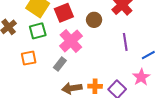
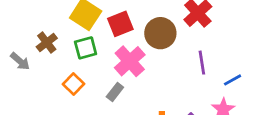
brown circle: (94, 20) -> (160, 33), size x1.5
orange square: (29, 58) -> (74, 84), turned -35

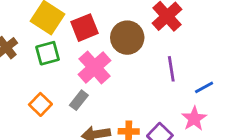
orange square: (74, 84) -> (40, 104), moved

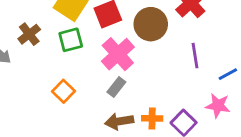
gray rectangle: (79, 100) -> (116, 87), moved
pink star: (194, 119) -> (218, 106), turned -30

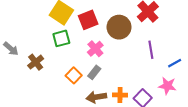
brown cross: (29, 34) -> (36, 62), moved
pink cross: (118, 54) -> (95, 49), size x0.7
orange square: (64, 91) -> (74, 75), moved

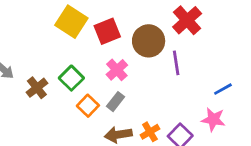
green square: (61, 38) -> (71, 78), moved, turned -30
purple line: (151, 50) -> (176, 63), moved
orange cross: (120, 95) -> (150, 132), turned -32

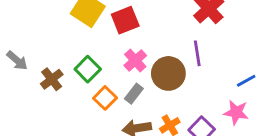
brown circle: (149, 41) -> (168, 73), moved

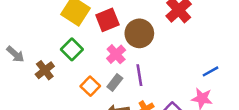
purple line: (197, 53) -> (139, 75), moved
green square: (88, 69) -> (72, 49), moved
brown circle: (168, 73) -> (139, 33), moved

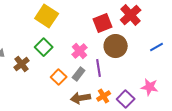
red square: (107, 20) -> (103, 23), moved
brown circle: (139, 33) -> (116, 46), moved
blue line: (211, 71) -> (157, 47), moved

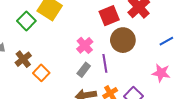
green square: (44, 47) -> (26, 21), moved
orange square: (59, 77) -> (41, 73), moved
pink star: (150, 87) -> (161, 73), moved

